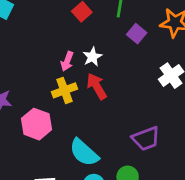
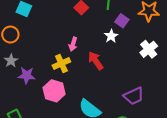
white star: (92, 57) -> (111, 36), moved
yellow cross: (64, 90) -> (61, 63), moved

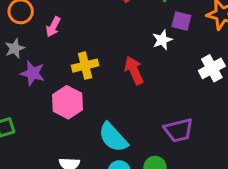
purple square: (122, 21) -> (181, 21), turned -32
pink arrow: (73, 44) -> (53, 27), moved

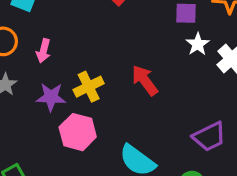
white star: (162, 40) -> (198, 44), moved
purple star: (33, 73) -> (51, 97), moved

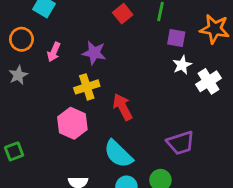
red arrow: (145, 80) -> (123, 107), moved
purple star: (51, 97) -> (94, 53), moved

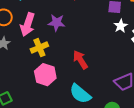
pink arrow: (54, 52) -> (28, 24), size x1.6
yellow cross: (87, 87) -> (39, 48), moved

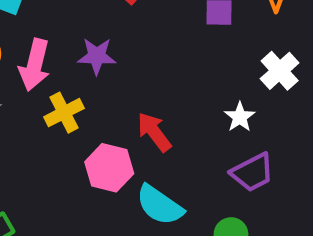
white star: (121, 26) -> (240, 117), moved
pink hexagon: (45, 75) -> (109, 168), moved

